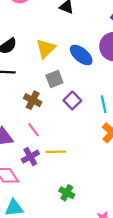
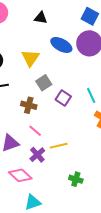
blue ellipse: (81, 55) -> (61, 45), moved

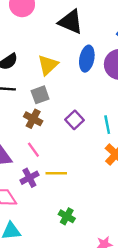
black triangle: (41, 18) -> (71, 22), size x1.6
blue ellipse: (61, 45) -> (87, 59), turned 60
gray square: (44, 83) -> (40, 95), moved

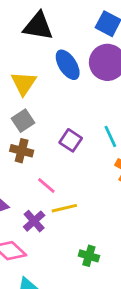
blue ellipse: (87, 59) -> (68, 65), turned -30
pink line: (33, 150) -> (46, 186), moved

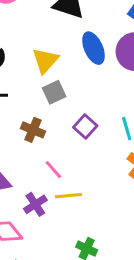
gray square: (23, 121) -> (54, 92), moved

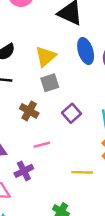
pink line: (53, 170) -> (42, 145), turned -70
yellow line: (68, 196) -> (82, 172), moved

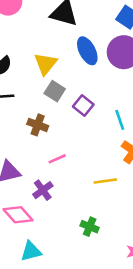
gray square: (50, 83) -> (55, 91), turned -30
purple square: (71, 113) -> (83, 106), moved

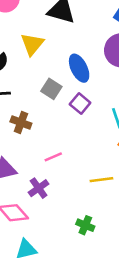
blue ellipse: (87, 51) -> (79, 68), moved
yellow triangle: (46, 64) -> (32, 44), moved
brown cross: (38, 125) -> (21, 122), moved

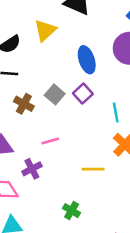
gray square: (51, 89) -> (55, 94), moved

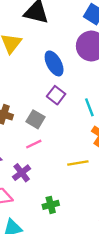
gray square: (55, 94) -> (35, 119), moved
green cross: (72, 211) -> (51, 205), moved, turned -35

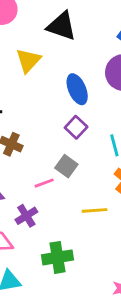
gray square: (35, 119) -> (66, 166), moved
green cross: (51, 205) -> (57, 257), size x1.5

